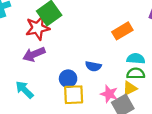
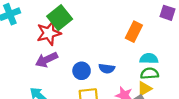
orange rectangle: (122, 31) -> (134, 32), turned -30
blue circle: (68, 79) -> (82, 71), moved

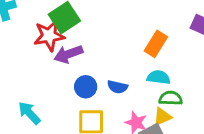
cyan semicircle: (149, 59) -> (159, 77), moved
purple arrow: (46, 60) -> (68, 54), moved

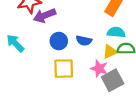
cyan arrow: (29, 113) -> (15, 43), moved
yellow triangle: (162, 117) -> (110, 52), moved

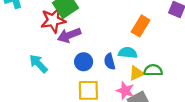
cyan semicircle: (116, 32) -> (128, 53), moved
blue semicircle: (84, 41) -> (110, 62), turned 63

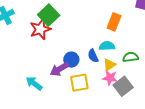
purple arrow: (69, 35) -> (59, 69), moved
cyan arrow: (38, 64) -> (34, 83), moved
yellow triangle: (136, 73) -> (109, 65), moved

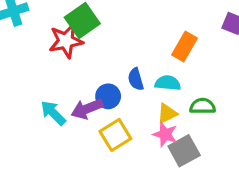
blue semicircle: (93, 56) -> (136, 79), moved
cyan arrow: (34, 83) -> (53, 113), moved
yellow square: (79, 83) -> (115, 135), turned -30

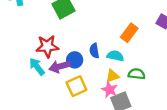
red star: (66, 41) -> (47, 46), moved

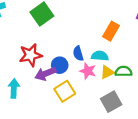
cyan arrow: (37, 67) -> (14, 88), moved, turned 48
yellow triangle: (112, 76) -> (107, 72), moved
pink star: (109, 90) -> (88, 71), moved

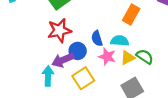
red star: (31, 55) -> (59, 30), moved
green semicircle: (124, 71) -> (145, 57), turned 35
cyan arrow: (14, 88) -> (48, 76), moved

